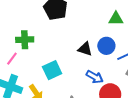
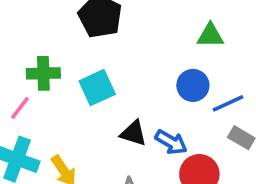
black triangle: (85, 49) -> (133, 133), moved
cyan square: (52, 70) -> (97, 88), moved

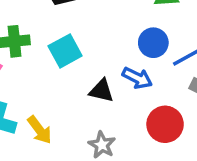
blue arrow: (171, 142) -> (137, 78), moved

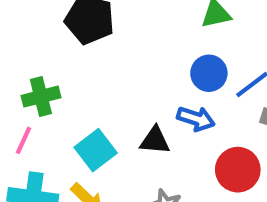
cyan square: (65, 51) -> (96, 150), moved

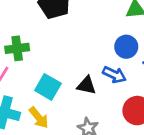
cyan square: (96, 150) -> (48, 87), turned -30

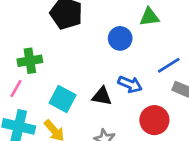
blue circle: (126, 47) -> (120, 38), moved

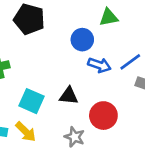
blue arrow: (130, 84) -> (99, 65), moved
red circle: (154, 120) -> (103, 116), moved

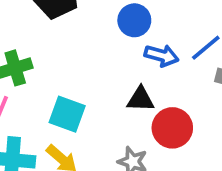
black triangle: (69, 96) -> (141, 99), moved

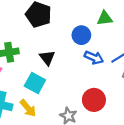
black triangle: (141, 99) -> (47, 58), moved, turned 42

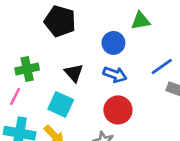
blue arrow: (94, 58) -> (115, 75), moved
red circle: (94, 100) -> (118, 110), moved

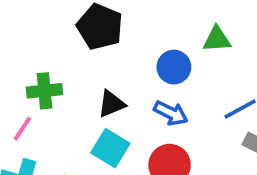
black triangle: (74, 73) -> (111, 104), turned 42
cyan square: (61, 104) -> (110, 148), moved

